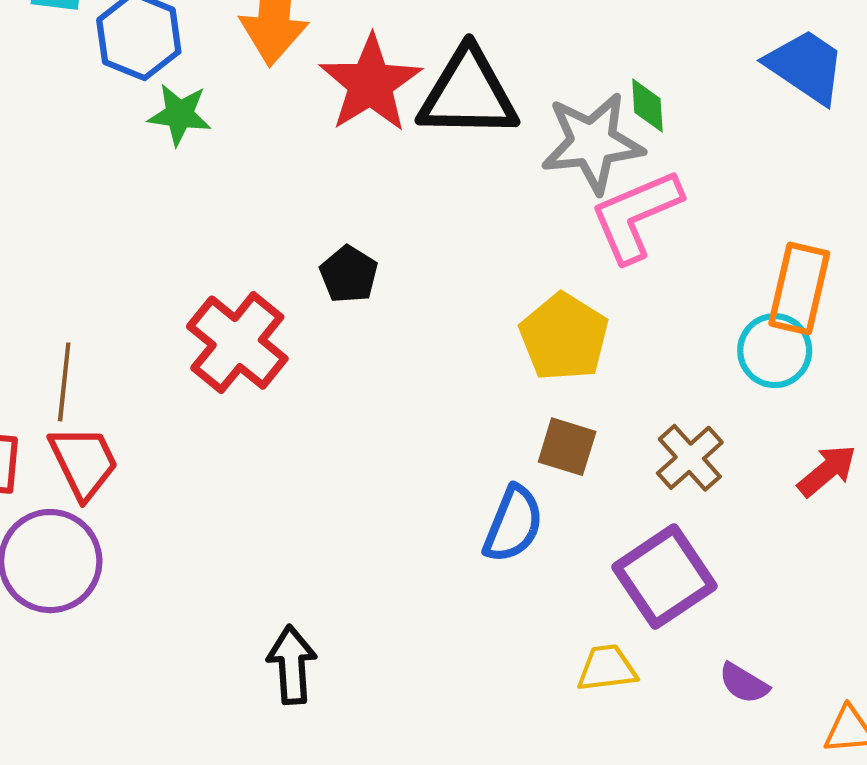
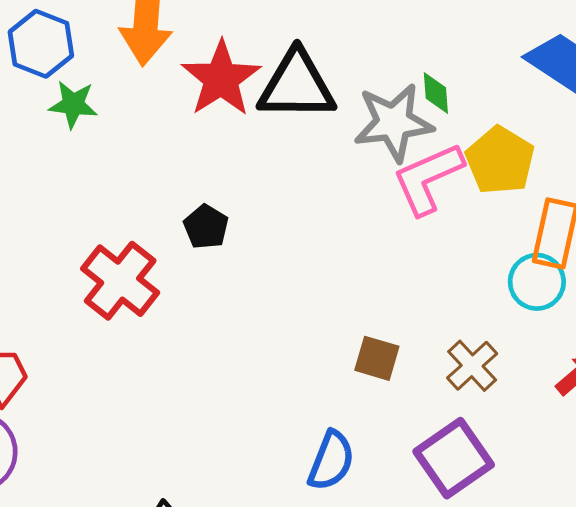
yellow pentagon: (564, 337) -> (500, 160), moved
blue semicircle: (513, 524) -> (331, 461), moved

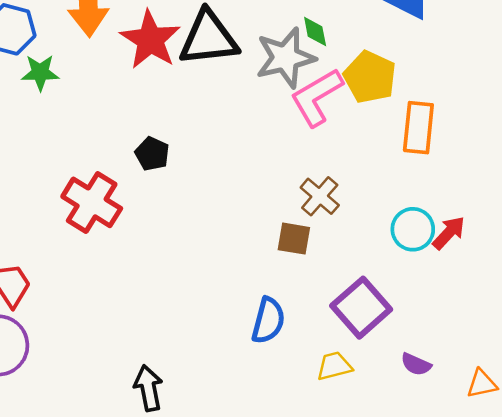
cyan circle: (537, 282) -> (413, 229), moved
brown cross: (472, 366) -> (320, 196), moved

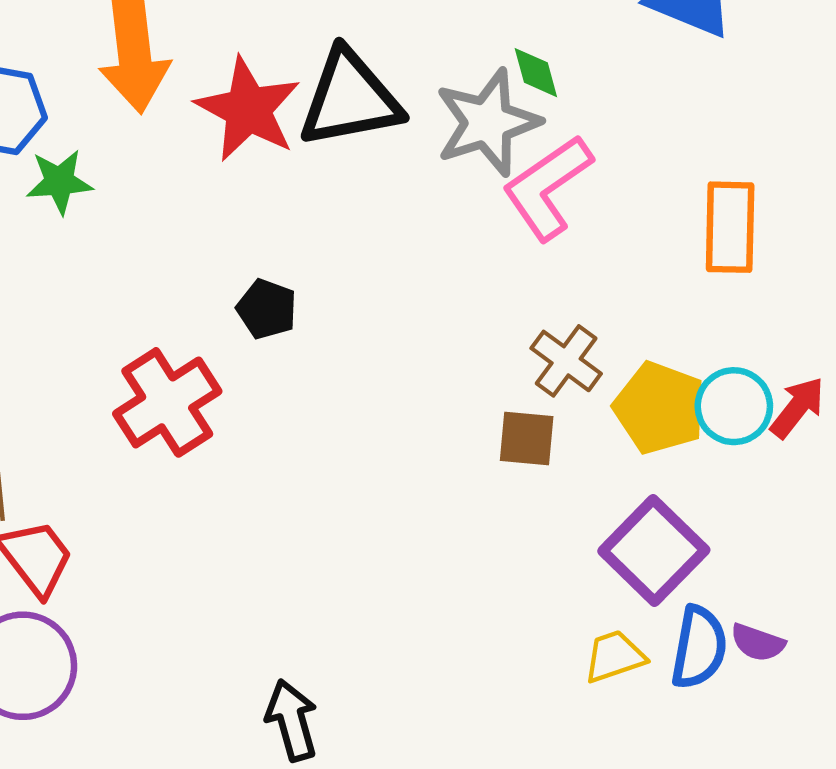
yellow pentagon: (370, 77) -> (660, 408), moved
red cross: (92, 202) -> (167, 402), turned 30
blue semicircle: (268, 320) -> (699, 647), moved

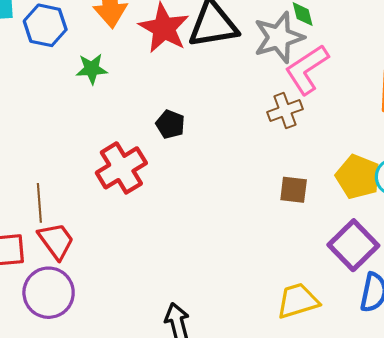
green star: (59, 182) -> (92, 69), moved
brown cross: (566, 361) -> (285, 111), moved, turned 32
yellow trapezoid: (614, 656) -> (298, 301), moved, size x1.4

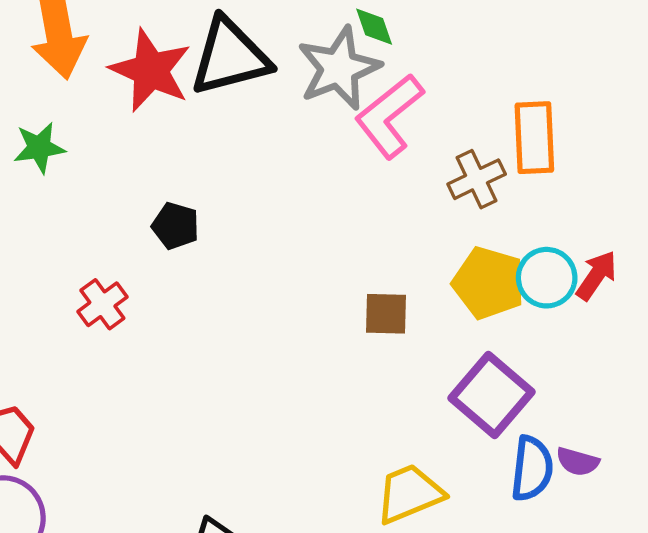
brown cross: (285, 111) -> (477, 179), moved
red cross: (121, 168) -> (102, 304), size x0.6

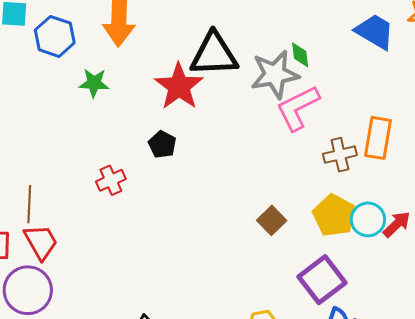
red star: (151, 70) -> (179, 86), moved
brown square: (386, 314) -> (272, 220), turned 32

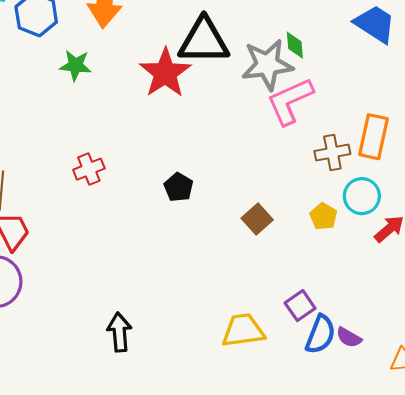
black pentagon: (162, 144) -> (179, 187), moved
yellow pentagon: (334, 215) -> (323, 217), size x0.6
cyan circle: (368, 219) -> (362, 196), moved
purple square: (322, 280) -> (300, 306), moved, size x0.6

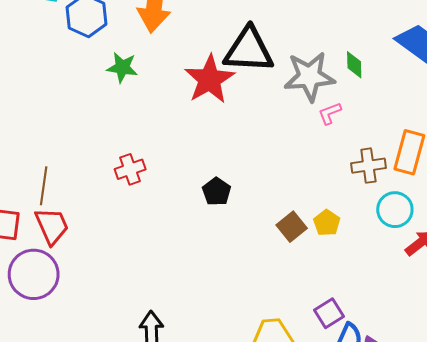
green diamond: (295, 45) -> (354, 65), moved
pink L-shape: (290, 101) -> (330, 113), size x0.5
yellow pentagon: (323, 217) -> (327, 223), moved

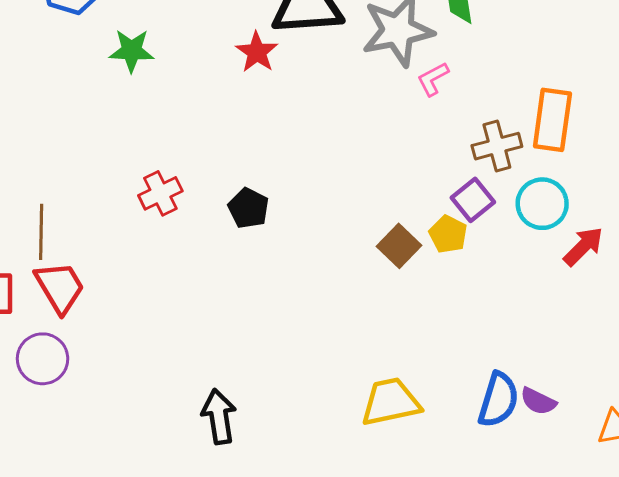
red star: (209, 79) -> (257, 52), size x0.6
black pentagon: (217, 192) -> (248, 208), moved
purple circle: (34, 274) -> (43, 359), size x0.7
purple square: (329, 313) -> (473, 200), moved

